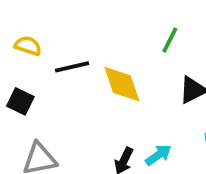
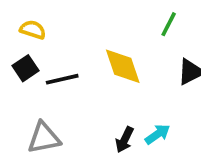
black line: (72, 67) -> (62, 79), moved
black square: (20, 101) -> (26, 68), moved, turned 30

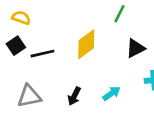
yellow diamond: (123, 66) -> (86, 44), turned 72
black arrow: (125, 140) -> (74, 96), moved

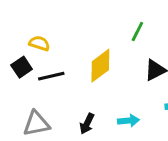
yellow semicircle: (21, 18) -> (39, 43), moved
cyan arrow: (112, 93) -> (129, 121), turned 30

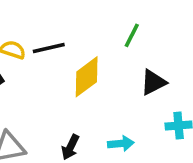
black line: (51, 76) -> (49, 48), moved

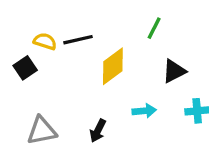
cyan arrow: (121, 144) -> (144, 111), moved

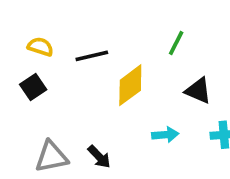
yellow semicircle: (45, 41) -> (40, 47), moved
black triangle: (174, 71) -> (198, 91), turned 50
black arrow: (98, 131) -> (99, 157), moved, turned -70

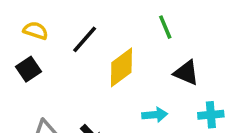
green line: (176, 43) -> (165, 27), turned -50
black line: (92, 56) -> (85, 39), turned -36

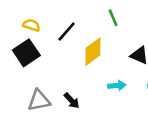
green line: (165, 27) -> (113, 18), moved
black square: (28, 69) -> (26, 53), size x1.5

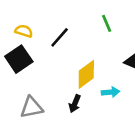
yellow diamond: (93, 52) -> (86, 74), moved
black arrow: (72, 101) -> (75, 104), moved, turned 66

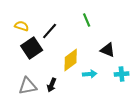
black square: (19, 59) -> (32, 48), moved
black arrow: (75, 104) -> (52, 85), moved

